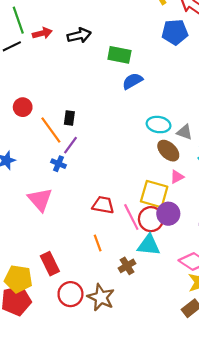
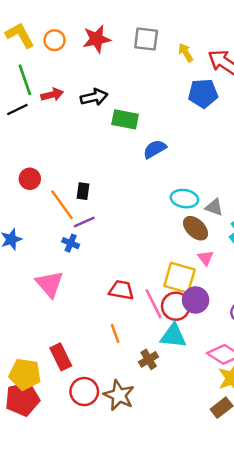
green rectangle: (119, 55) -> (125, 119), moved
purple line: (70, 145) -> (84, 222), turned 30
pink triangle: (177, 177) -> (205, 258), turned -40

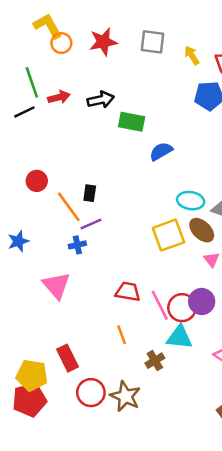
yellow L-shape: (20, 35) -> (48, 26), moved
blue cross: (71, 243) -> (77, 245), turned -35
yellow square: (179, 278) -> (168, 235), moved, turned -36

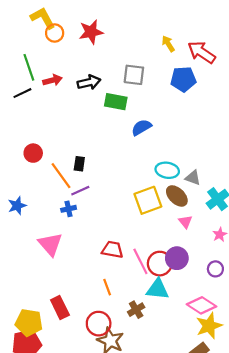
gray square: (152, 42) -> (134, 75), moved
red circle: (91, 393) -> (99, 324), moved

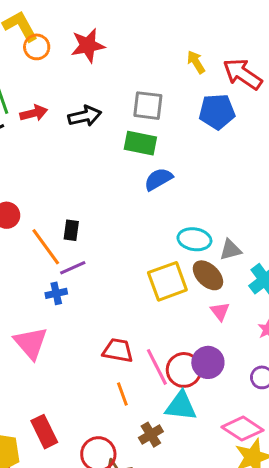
green rectangle: (116, 102) -> (140, 143), moved
gray triangle: (193, 178) -> (230, 250), turned -35
orange line: (107, 287) -> (122, 394), moved

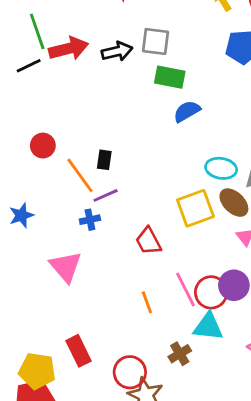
gray square: (148, 106) -> (155, 41), moved
red arrow: (34, 113) -> (69, 49), size x1.5
red trapezoid: (118, 350) -> (148, 241), moved, turned -128
orange line: (122, 394) -> (147, 302), moved

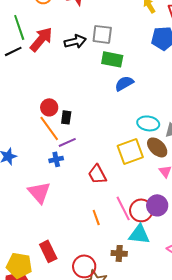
red arrow: (69, 49) -> (41, 39), turned -36
red circle: (43, 146) -> (49, 107), moved
brown cross: (180, 354) -> (119, 253), turned 35

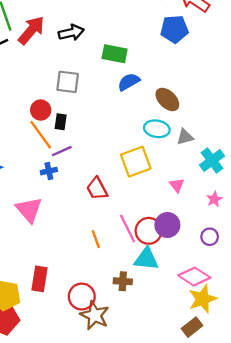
gray square: (102, 34) -> (68, 82), moved
brown ellipse: (157, 147) -> (167, 99), moved
red rectangle: (48, 251) -> (40, 279), turned 35

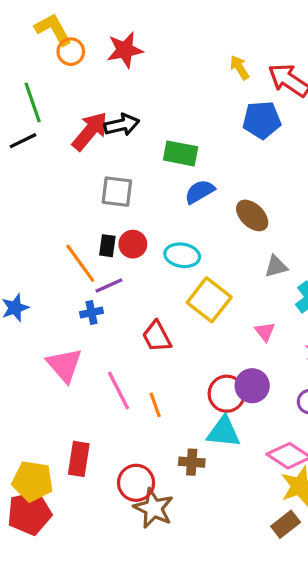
red arrow: (31, 30) -> (90, 131), moved
red circle: (41, 110) -> (133, 244), moved
cyan ellipse: (157, 129) -> (182, 255), moved
yellow square: (136, 162) -> (209, 300), turned -32
pink line: (127, 229) -> (119, 391), moved

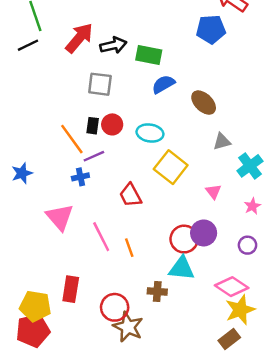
black arrow: (122, 125) -> (113, 45), moved

